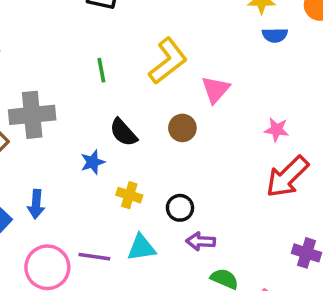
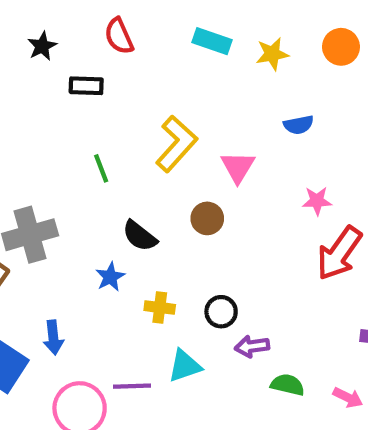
blue semicircle: (275, 35) -> (299, 125), moved

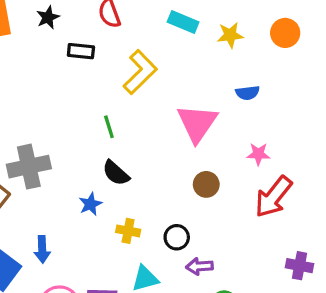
yellow L-shape: (176, 144) -> (140, 72), moved
pink triangle: (238, 167) -> (197, 123), size x1.5
green line: (101, 168) -> (109, 127), moved
brown circle: (207, 218) -> (206, 184), moved

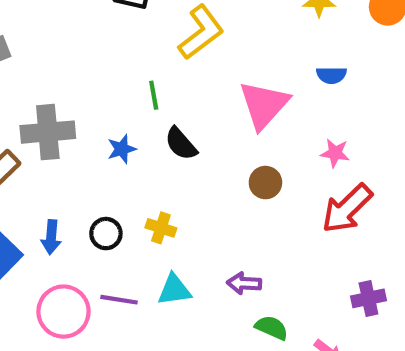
black semicircle: (116, 173) -> (181, 144), moved
blue star: (90, 204) -> (122, 149), moved
black circle: (177, 237) -> (106, 234), moved
purple cross: (300, 266) -> (368, 298), turned -30

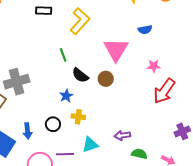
blue star: (122, 149) -> (66, 96), moved
brown circle: (265, 183) -> (106, 79), moved

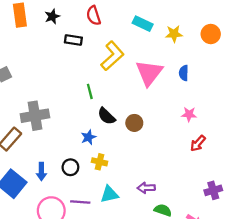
blue semicircle: (145, 30) -> (184, 73), turned 96
pink triangle: (116, 50) -> (149, 73), moved
red arrow: (164, 91) -> (198, 143), size x0.6

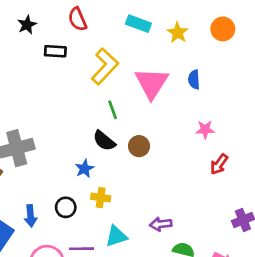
yellow star: (174, 34) -> (178, 33), turned -30
green line: (90, 91) -> (113, 110), moved

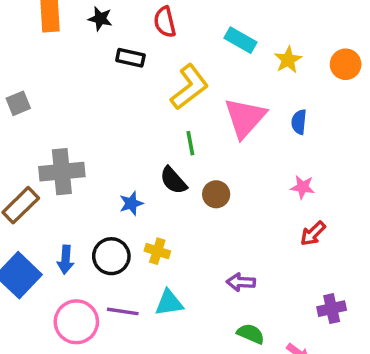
black star: (27, 25) -> (100, 19), turned 30
blue star: (84, 169) -> (131, 203), moved
black circle: (66, 207) -> (111, 256), size x1.4
purple arrow: (161, 224) -> (241, 282), moved

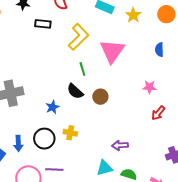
blue semicircle: (299, 122) -> (159, 50), moved
cyan triangle: (169, 303) -> (105, 168), moved

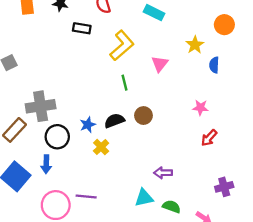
yellow star: (133, 15) -> (195, 45), moved
pink triangle: (112, 51) -> (160, 64), size x0.6
black semicircle: (75, 91) -> (114, 121), moved, turned 114
yellow cross: (70, 133) -> (101, 147), moved, turned 32
black circle: (44, 139) -> (57, 137), moved

